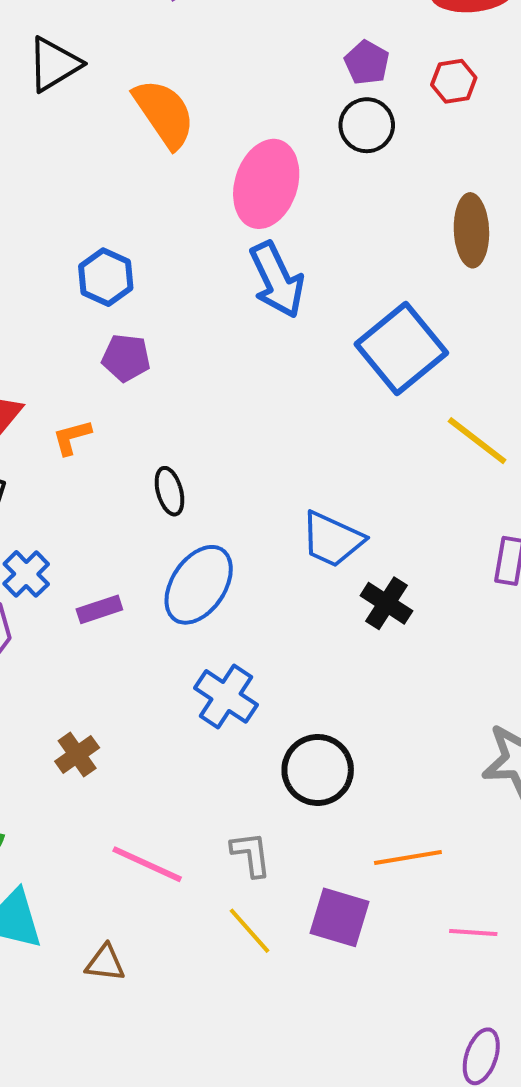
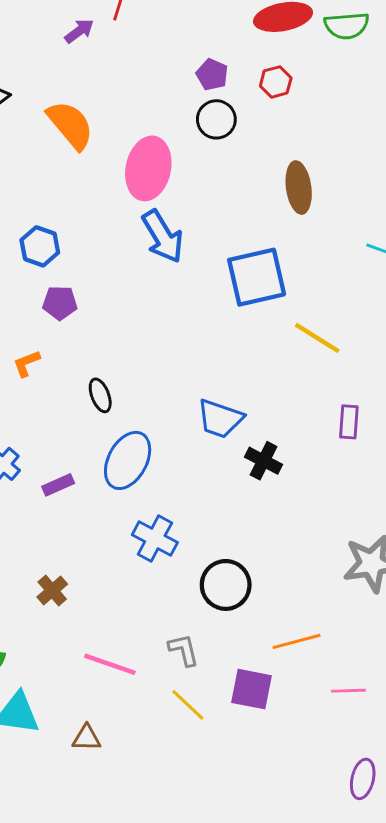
blue square: (401, 348) -> (257, 277), turned 32

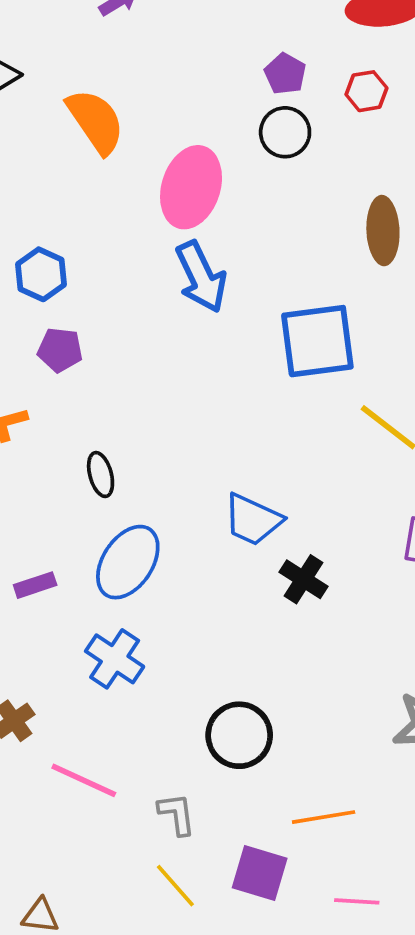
blue cross: (155, 539) -> (115, 659), moved
pink line: (110, 664) -> (84, 780), moved
pink line: (348, 691) -> (357, 901), moved

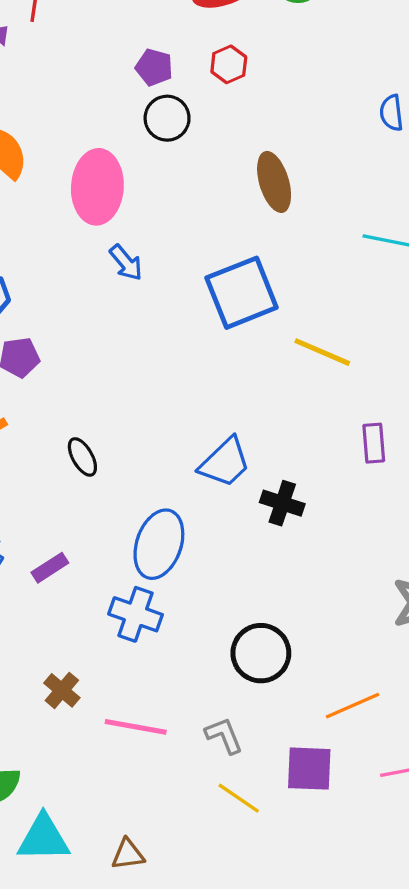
blue arrow: (201, 277) -> (126, 263), size x0.6
blue trapezoid: (253, 520) -> (225, 462), turned -54
blue ellipse: (128, 562) -> (159, 544), moved

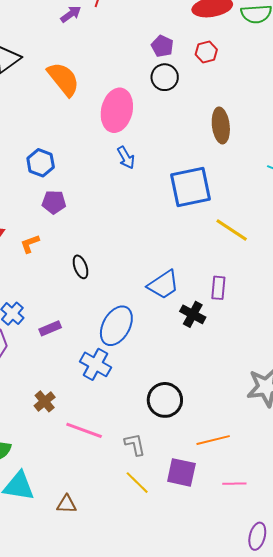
purple rectangle: (374, 443) -> (218, 288), moved

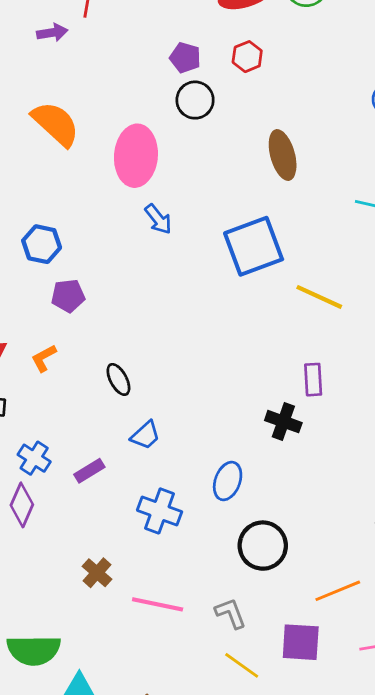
purple arrow: (71, 14) -> (52, 33), turned 35
blue trapezoid: (163, 285) -> (145, 435), moved, size x0.7
blue ellipse: (116, 326) -> (228, 481), moved, size x0.7

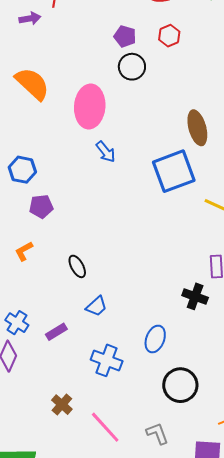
brown ellipse: (283, 155) -> (197, 128), moved
pink line: (158, 604) -> (105, 427), turned 36

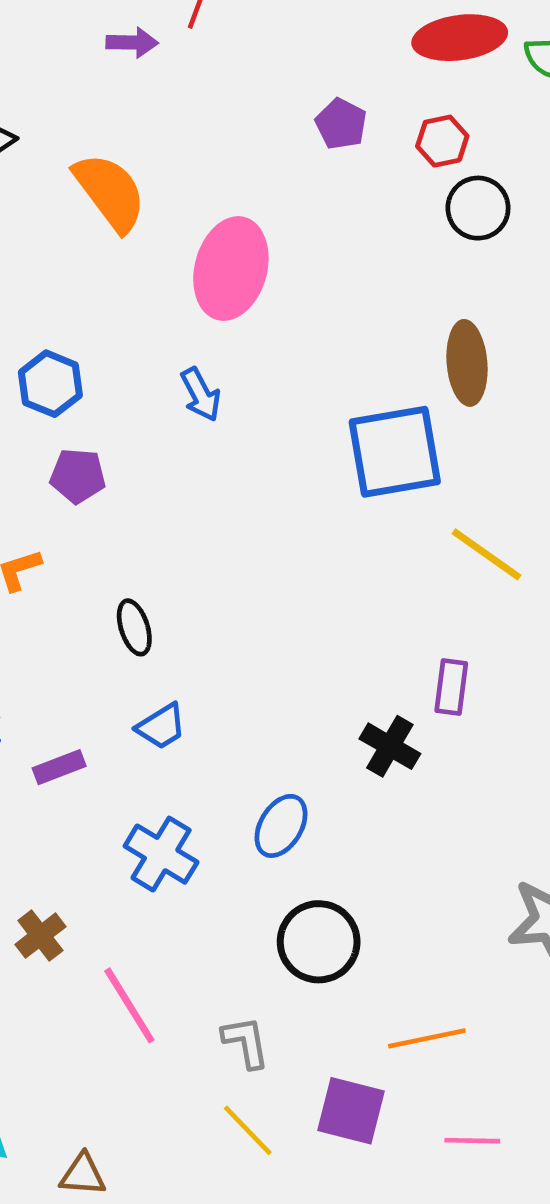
black circle: (132, 67) -> (478, 208), moved
blue arrow: (106, 152) -> (201, 394), moved

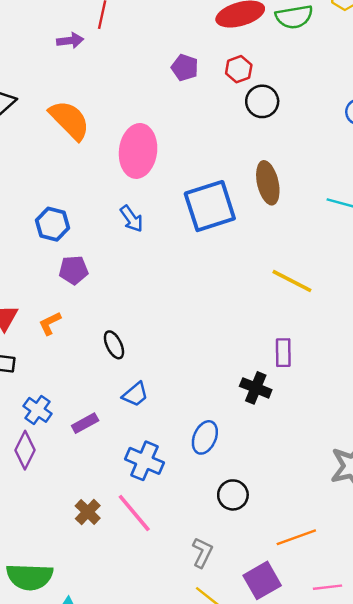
blue square: (395, 452) -> (210, 206), moved
black circle: (319, 942) -> (233, 495), size x0.7
pink line: (129, 1005) -> (134, 513), moved
gray L-shape: (246, 1042) -> (202, 552), turned 44
purple square: (351, 1111) -> (262, 580), turned -36

